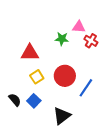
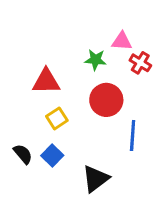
red circle: (65, 76) -> (106, 100), moved
blue line: (86, 88) -> (133, 135), turned -30

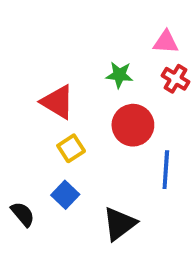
pink triangle: (122, 41) -> (166, 42), moved
red triangle: (46, 81) -> (58, 102), turned 32
black semicircle: (23, 154) -> (23, 214), moved

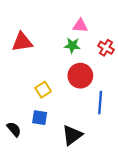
pink triangle: (166, 42) -> (80, 26), moved
red triangle: (58, 102) -> (22, 42), moved, turned -40
blue square: (65, 195) -> (40, 118), turned -35

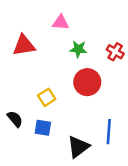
pink triangle: (80, 26) -> (61, 23), moved
blue line: (100, 102) -> (109, 132), moved
black semicircle: (14, 129) -> (15, 119), moved

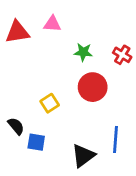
pink triangle: (61, 23) -> (52, 24), moved
red triangle: (24, 45) -> (17, 32), moved
blue square: (43, 128) -> (36, 142), moved

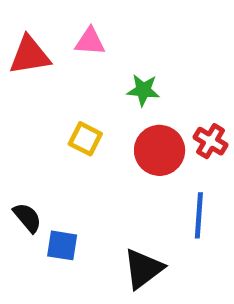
red cross: (122, 55) -> (211, 141), moved
yellow square: (50, 103) -> (85, 139), moved, turned -30
blue line: (115, 139) -> (199, 215), moved

